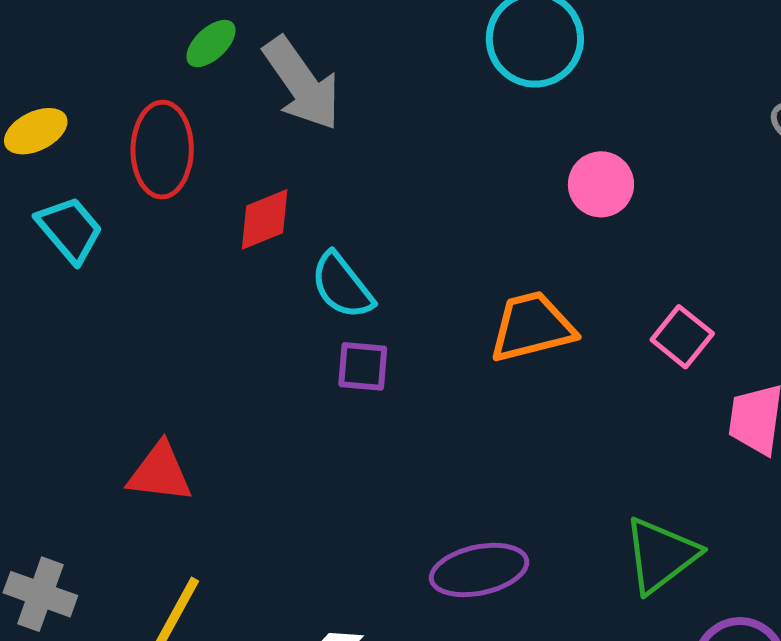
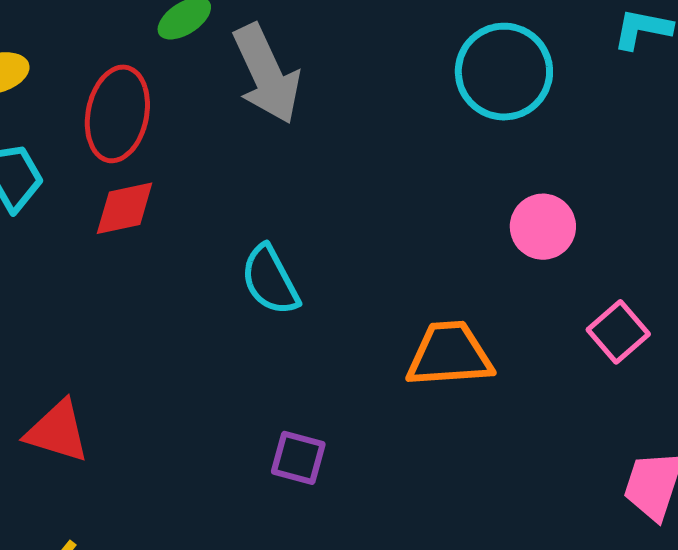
red diamond: (265, 219) -> (125, 208), moved
pink square: (682, 337) -> (618, 332), moved
purple square: (363, 366) -> (298, 458), moved

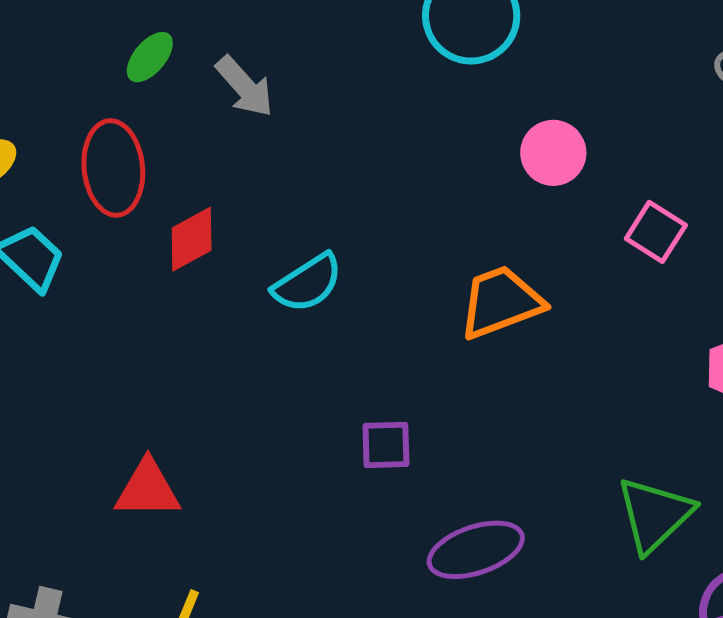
gray arrow: (267, 74) -> (245, 87), size x0.7
red diamond: (125, 208) -> (192, 239), moved
cyan semicircle: (270, 280) -> (307, 283), turned -78

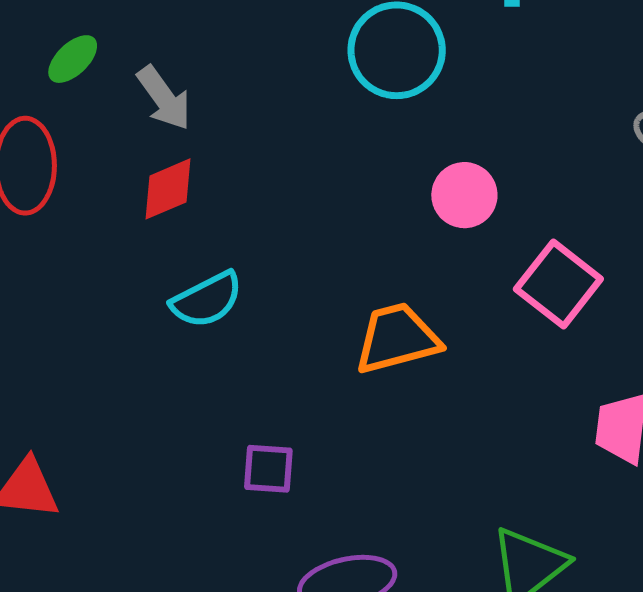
pink square: (656, 232) -> (558, 284), size x1.4
red diamond: (192, 239) -> (168, 189), moved

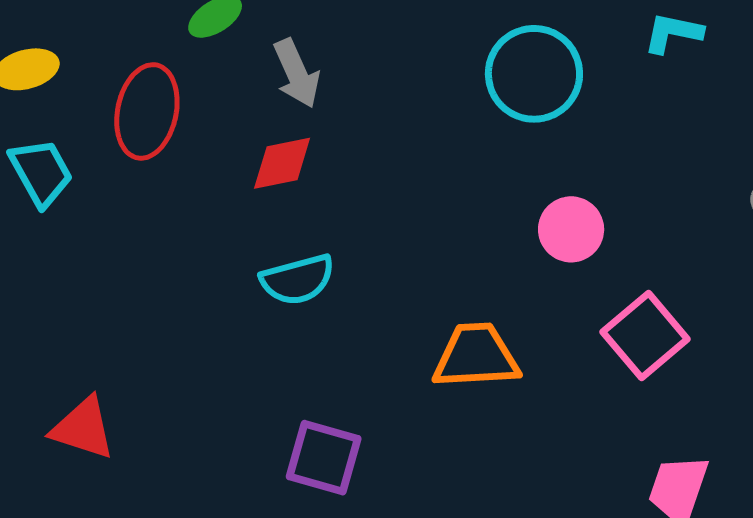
purple square: (268, 469) -> (324, 458), size x1.4

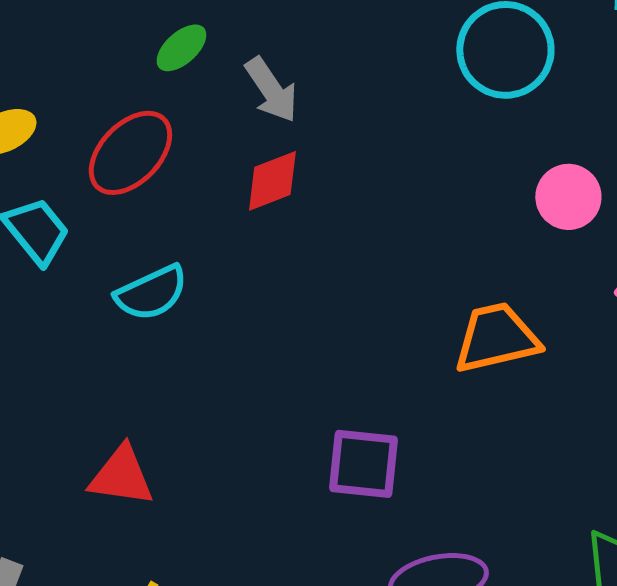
red ellipse: (147, 111) -> (130, 153), turned 42
cyan semicircle: (298, 280) -> (151, 293), moved

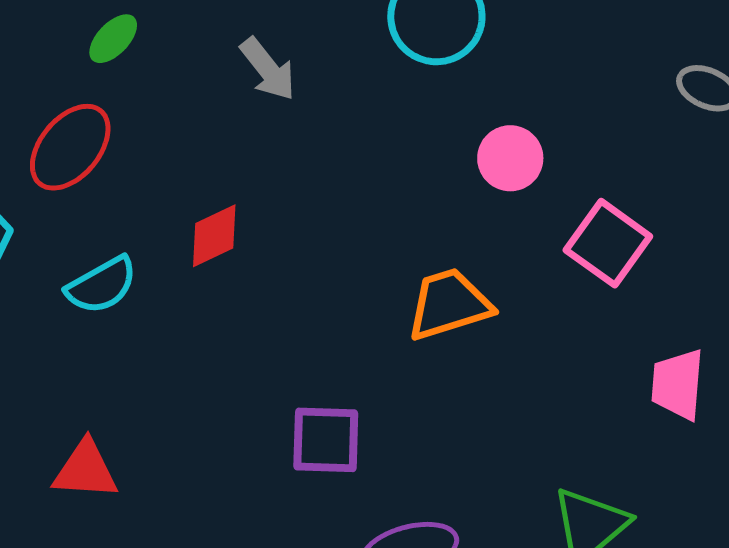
gray arrow: (271, 90) -> (268, 69), moved
red diamond: (272, 181) -> (214, 236), moved

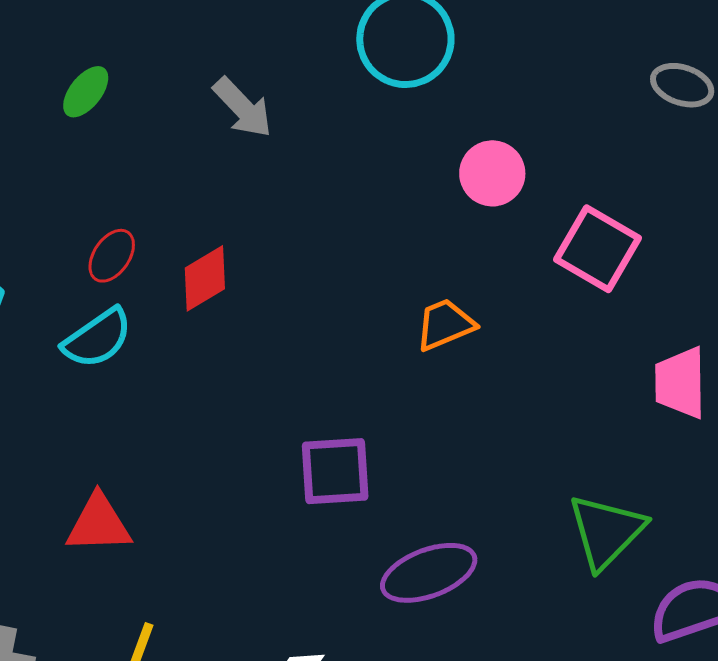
red ellipse: (70, 147) -> (112, 256), moved, size x0.6
orange trapezoid: (449, 304) -> (445, 325), size x0.7

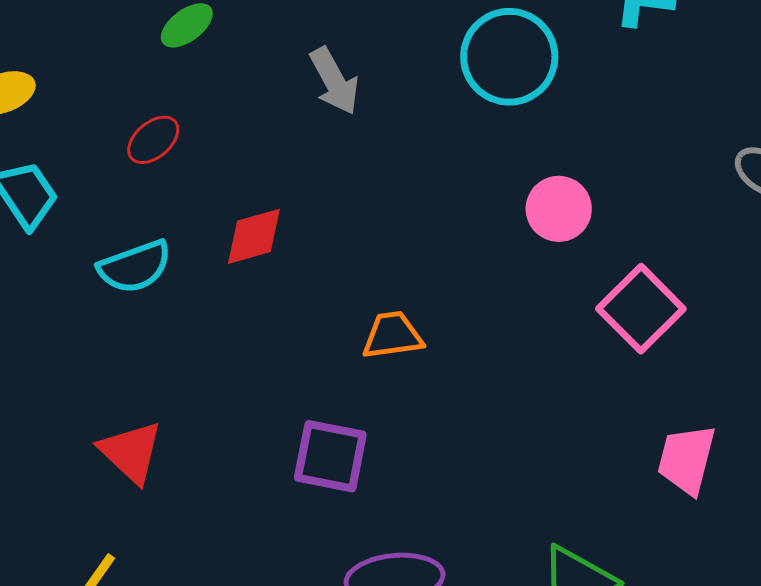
red ellipse: (112, 256) -> (153, 140), moved
orange trapezoid: (445, 325) -> (393, 335), moved
red triangle: (99, 524) -> (131, 452), moved, turned 30

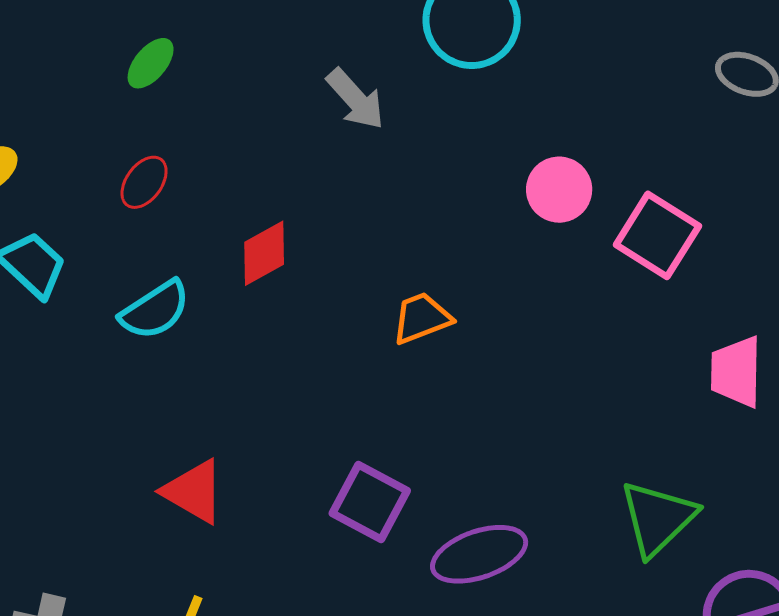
gray arrow: (334, 81) -> (356, 99), moved
pink circle: (559, 209) -> (559, 190), moved
purple square: (330, 456) -> (370, 502), moved, turned 30

